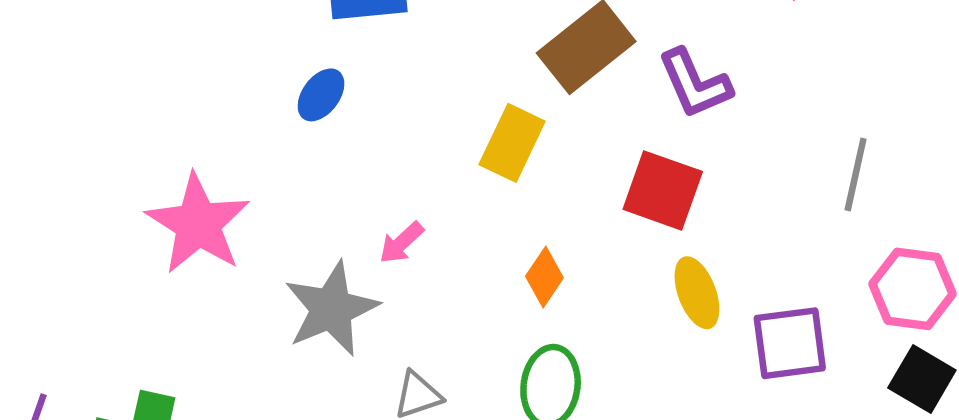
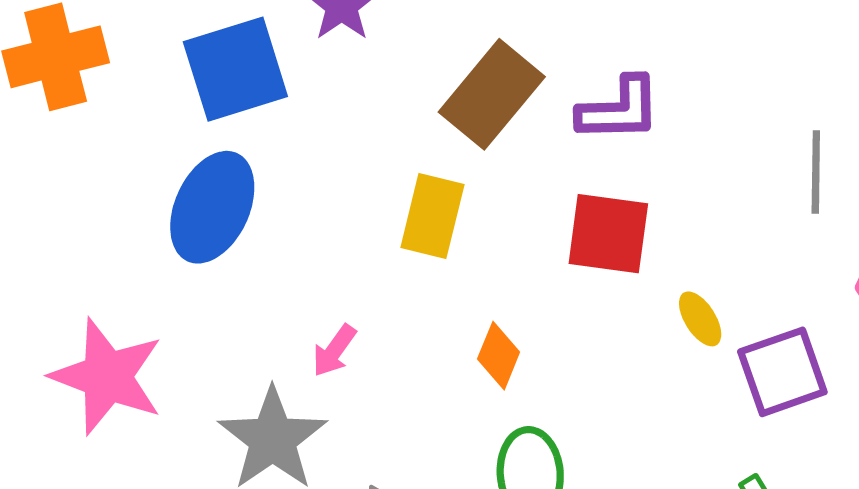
purple L-shape: (695, 84) -> (619, 109), turned -56
blue ellipse: (321, 95) -> (212, 207), size x1.8
yellow ellipse: (697, 293) -> (700, 319), moved, size x0.7

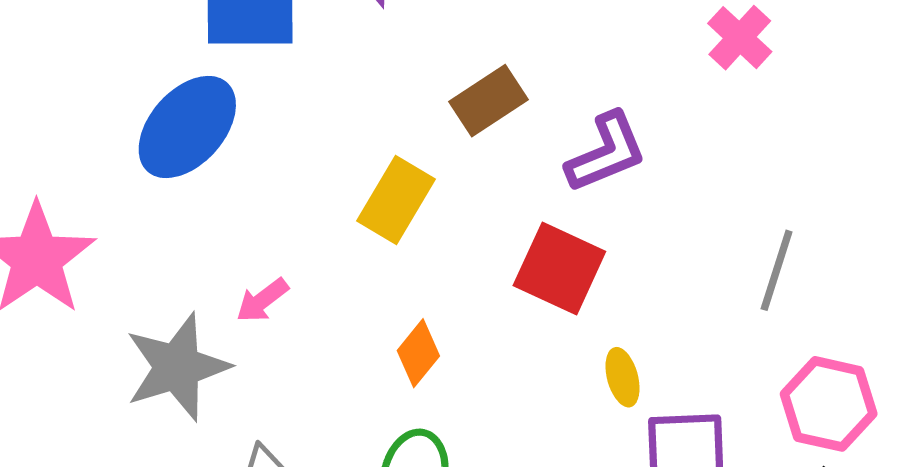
brown rectangle: (492, 94) -> (488, 101), size x0.7
purple L-shape: (619, 109) -> (606, 152), turned -38

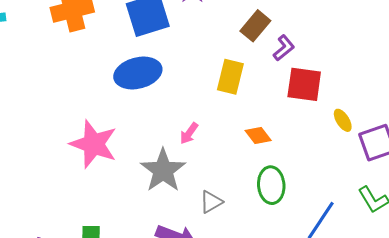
blue ellipse: (187, 127) -> (138, 73), turned 51
purple L-shape: (606, 152) -> (284, 48), moved, size x0.7
orange diamond: (418, 353) -> (258, 136), turned -60

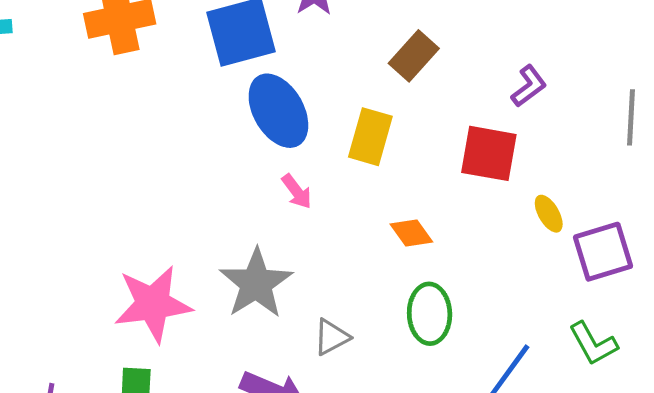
purple L-shape: (284, 48) -> (529, 86), moved
blue ellipse: (138, 73) -> (278, 111), moved, turned 72
pink arrow: (189, 133) -> (297, 191), moved, turned -75
pink star: (94, 144) -> (153, 304), moved, turned -30

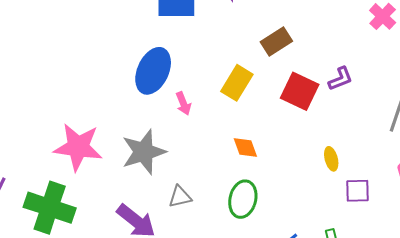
blue ellipse: (278, 111) -> (153, 71), moved, turned 39
red square: (489, 153) -> (300, 91), moved
purple square: (603, 252) -> (357, 191), size x0.7

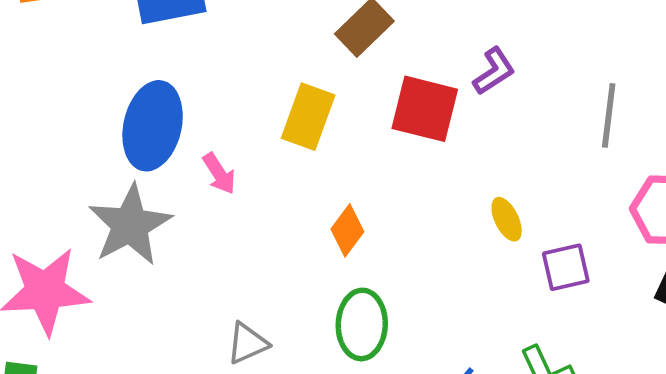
orange diamond: (245, 148) -> (347, 230), turned 68
gray star: (144, 152) -> (130, 225), moved

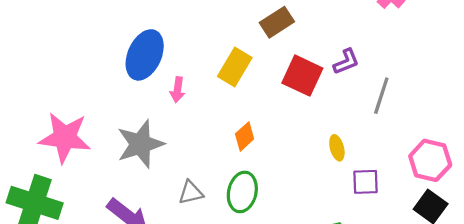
gray line: (609, 115) -> (381, 96), moved
pink arrow: (219, 174) -> (177, 90), turned 30
gray star: (130, 225) -> (140, 144), moved
gray triangle: (247, 343) -> (191, 193), moved

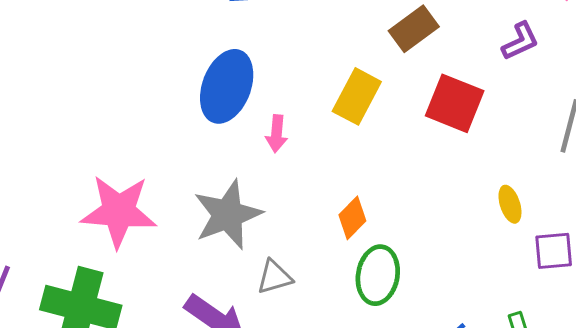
purple L-shape: (346, 62) -> (520, 41), moved
orange diamond: (245, 136) -> (352, 218), moved
gray triangle: (191, 193) -> (274, 277), moved

